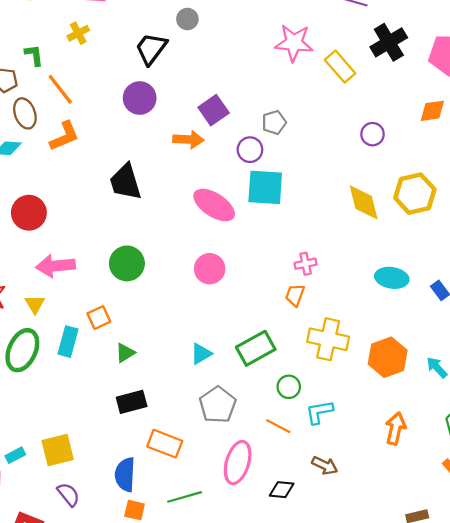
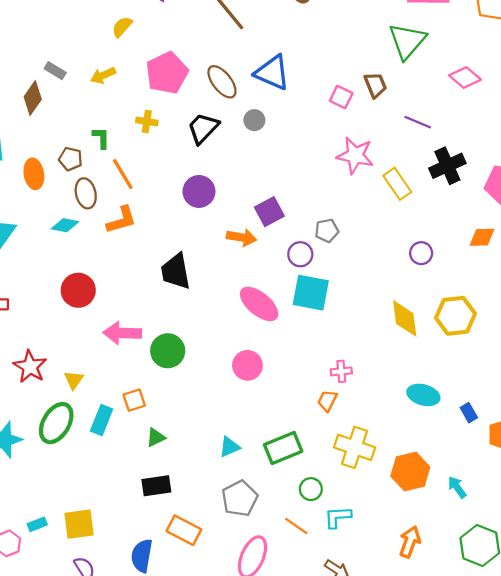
yellow cross: (78, 33) -> (147, 121), turned 30
black trapezoid: (151, 49) -> (203, 128), moved
pink arrow: (56, 266) -> (122, 333), moved

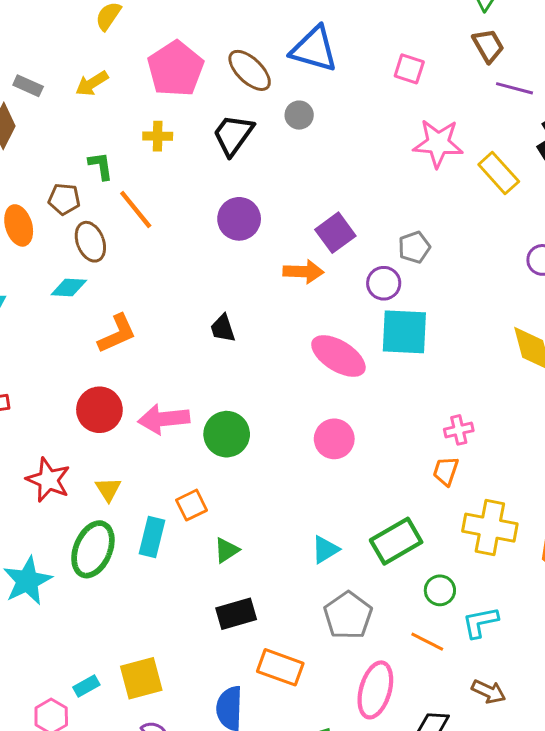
brown trapezoid: (375, 85) -> (488, 46), moved
orange L-shape: (121, 220) -> (117, 334), moved
black trapezoid: (176, 271) -> (223, 328), size x0.6
red circle: (78, 290) -> (99, 410), moved

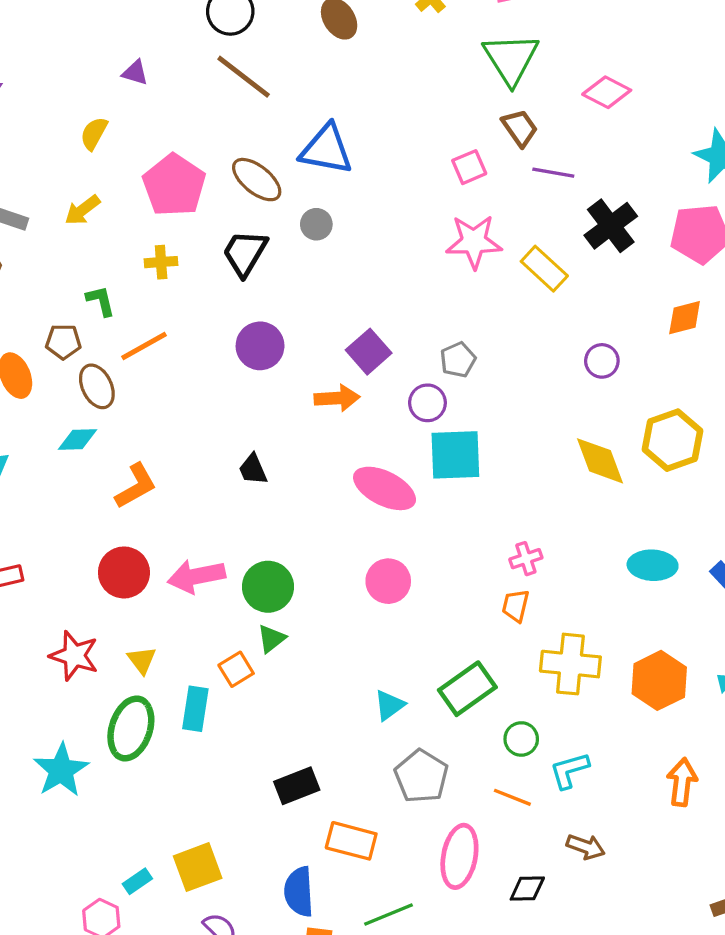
pink square: (409, 69) -> (469, 167), moved, turned -36
orange line: (136, 210) -> (144, 346), turned -75
green triangle: (227, 550) -> (271, 639), moved

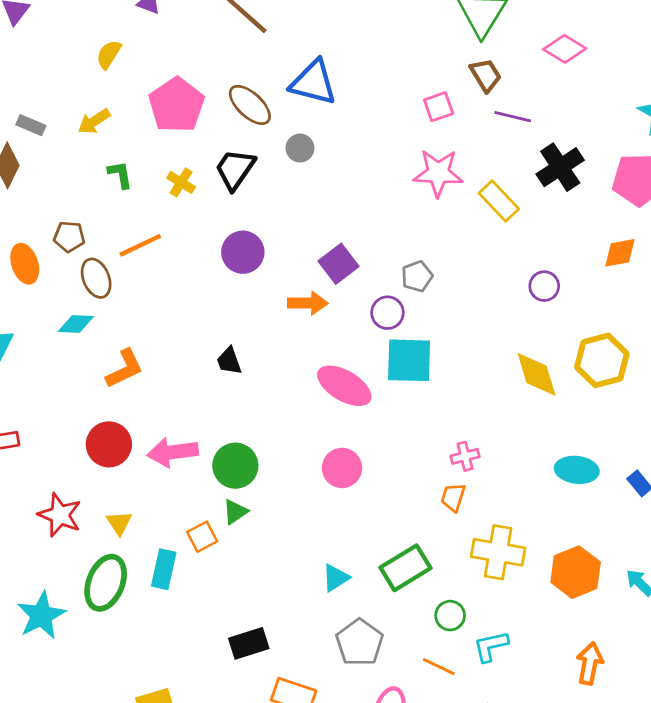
yellow cross: (161, 262) -> (181, 182), moved, turned 32
green L-shape: (101, 301) -> (120, 175), moved

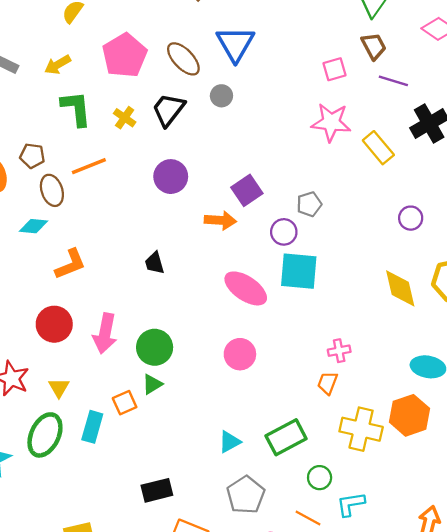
blue triangle: (313, 82) -> (235, 44), turned 42
green L-shape: (120, 175) -> (76, 108), size x1.6
pink arrow: (173, 452) -> (105, 333), turned -75
orange hexagon: (576, 572) -> (410, 415), moved

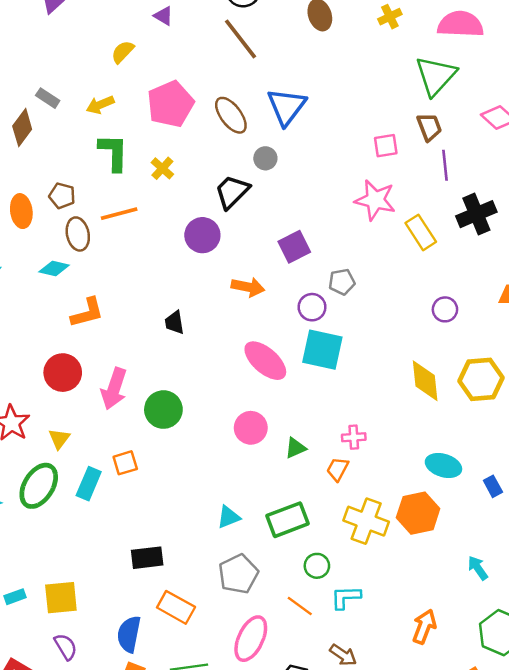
purple line: (393, 81) -> (445, 165), turned 60
black trapezoid: (168, 110) -> (232, 192), moved
purple square: (247, 190) -> (294, 247), moved
green triangle: (152, 384) -> (295, 448), moved

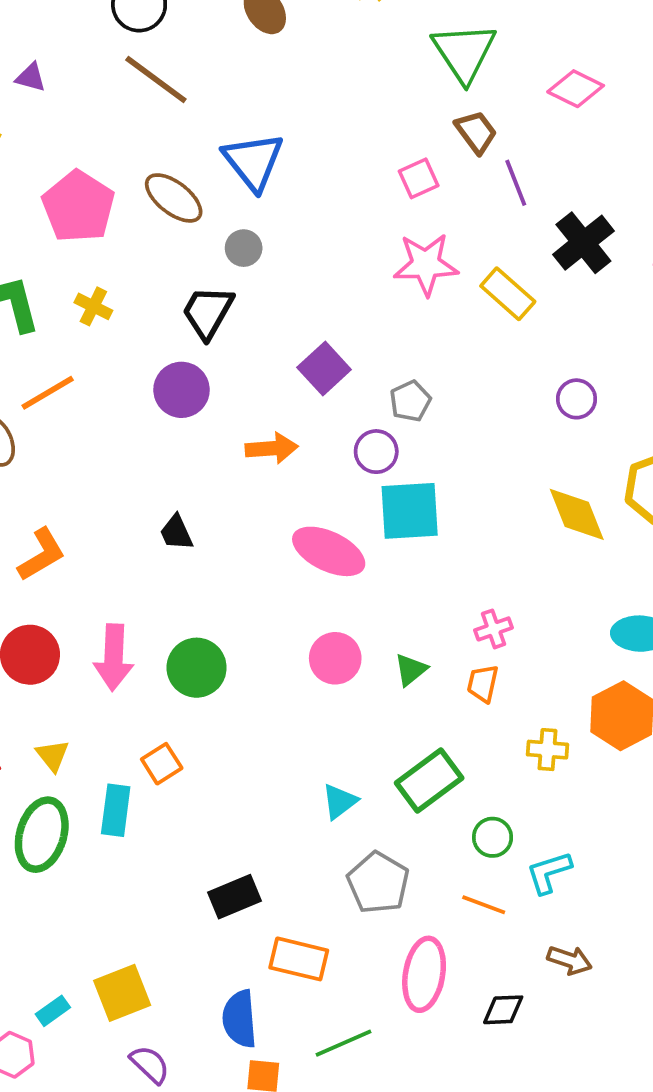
yellow cross: (366, 521) -> (548, 750), size x0.6

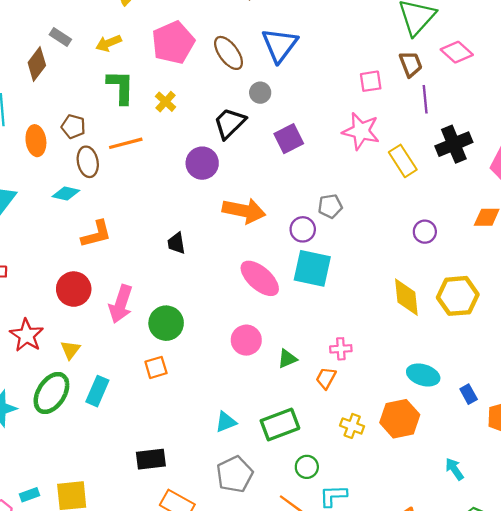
pink diamond: (576, 89) -> (457, 52), moved
purple square: (324, 369) -> (289, 139), moved
orange arrow: (272, 448) -> (244, 211), size x1.4
orange square: (162, 764) -> (156, 367), moved

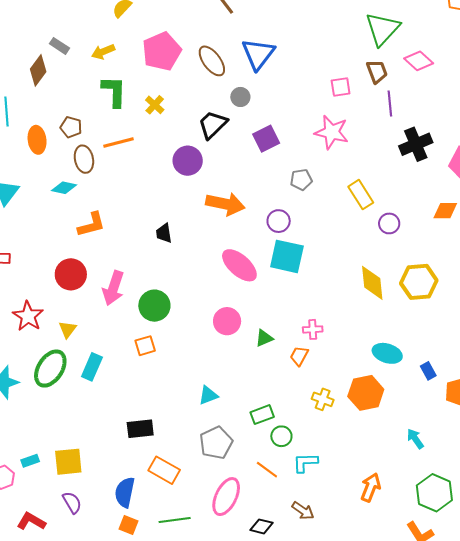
yellow rectangle: (403, 161) -> (361, 195), moved
gray pentagon: (330, 206) -> (301, 180), moved
green rectangle: (280, 424) -> (262, 415), moved, size x0.7

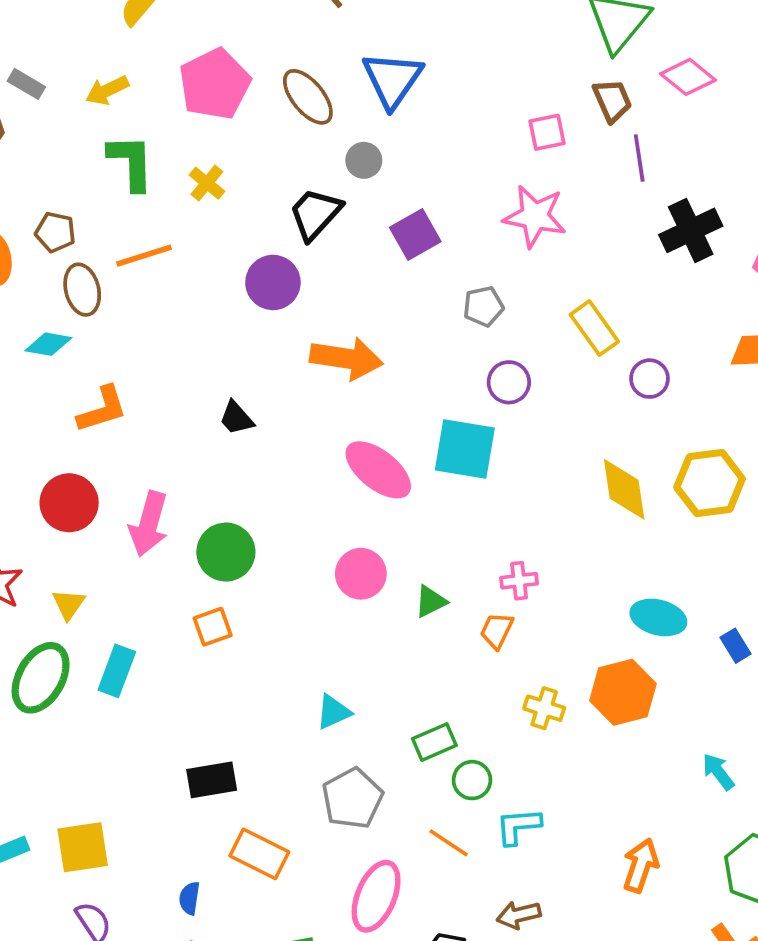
purple circle: (279, 221) -> (509, 382), moved
black trapezoid: (164, 233) -> (236, 418), turned -30
blue semicircle: (125, 492) -> (189, 898), size x0.6
brown arrow: (303, 511) -> (519, 915), turned 135

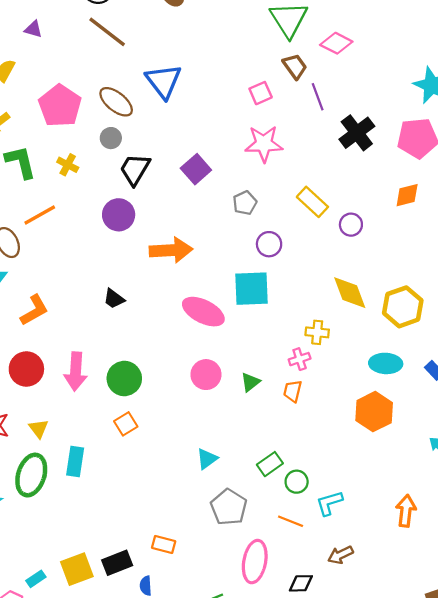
gray circle: (364, 160) -> (111, 138), moved
yellow hexagon: (710, 483) -> (403, 307), moved
yellow cross: (544, 708) -> (317, 332), moved
black rectangle: (212, 780) -> (117, 563), moved
orange rectangle: (259, 854) -> (164, 544), moved, size x0.7

